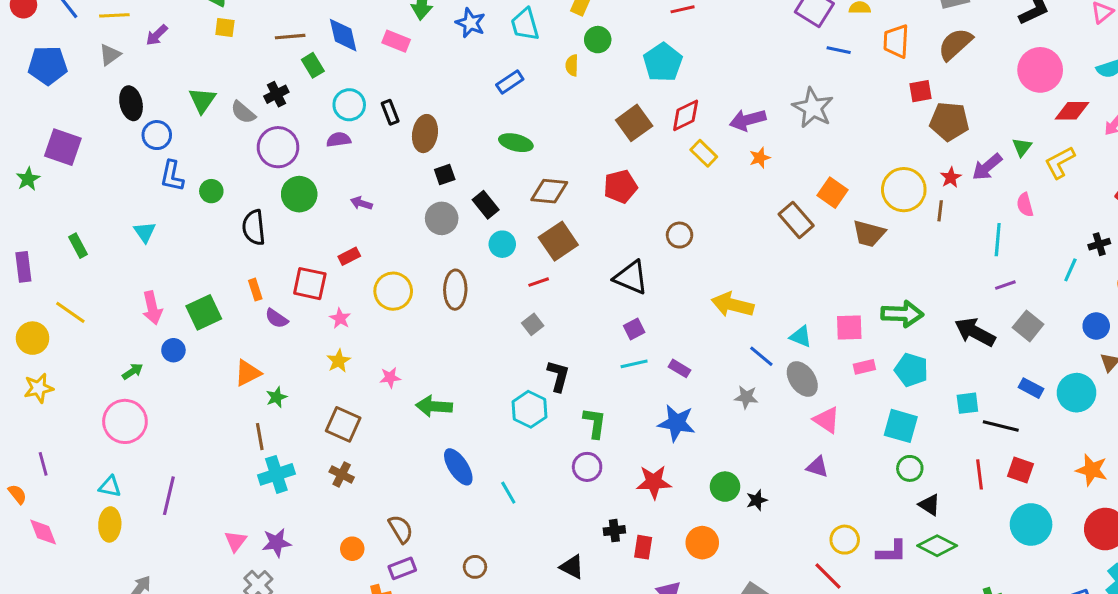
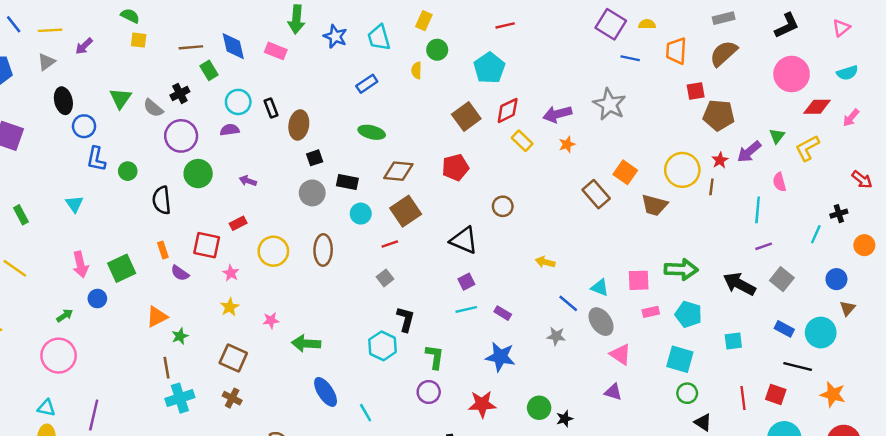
black rectangle: (486, 205) -> (347, 182), turned -40
yellow arrow: (733, 305) -> (545, 262), size x0.6
black line: (1001, 426) -> (798, 366), moved

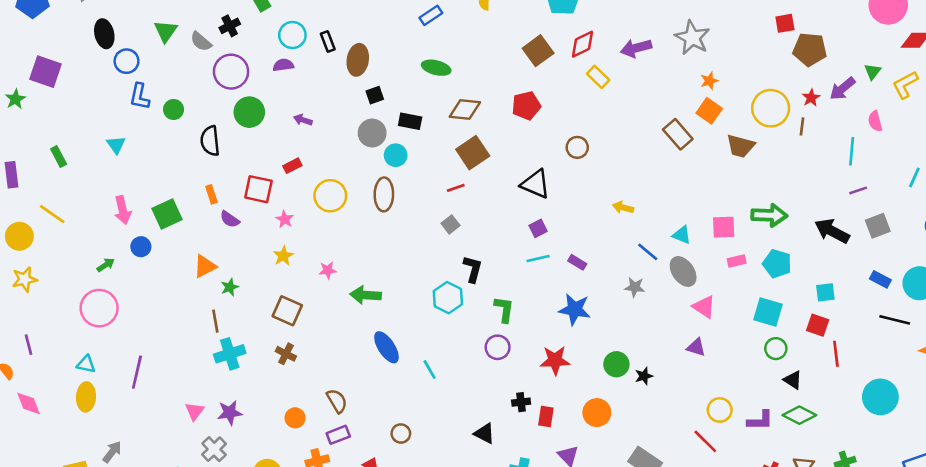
orange star: (567, 144) -> (709, 81), moved
cyan circle: (361, 214) -> (396, 155), moved
gray square: (782, 279) -> (878, 226), turned 30
red square: (776, 394) -> (818, 325), moved

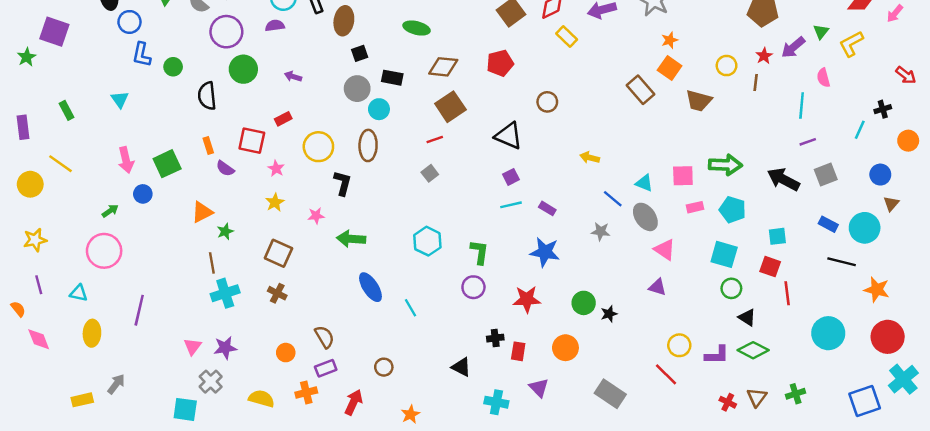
yellow circle: (771, 108) -> (727, 66), size x0.6
black L-shape: (473, 269) -> (343, 183), moved
yellow star: (25, 279) -> (35, 240), moved
cyan triangle: (86, 364) -> (79, 293), moved

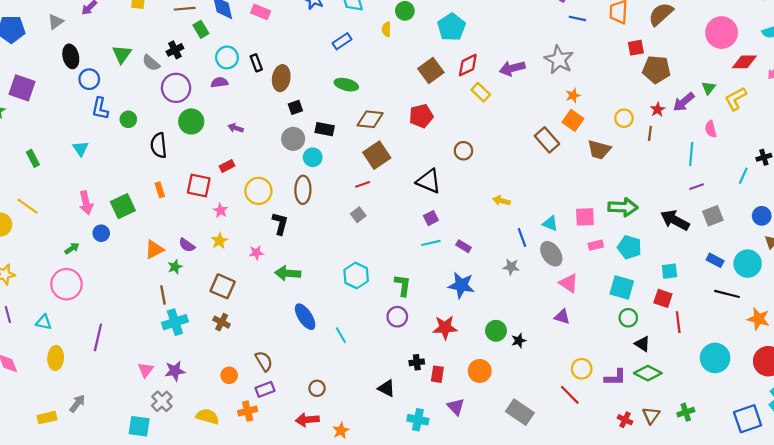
purple semicircle: (225, 168) -> (187, 245), moved
blue line: (613, 199) -> (522, 238), turned 30
red arrow: (354, 402) -> (307, 420), moved, turned -120

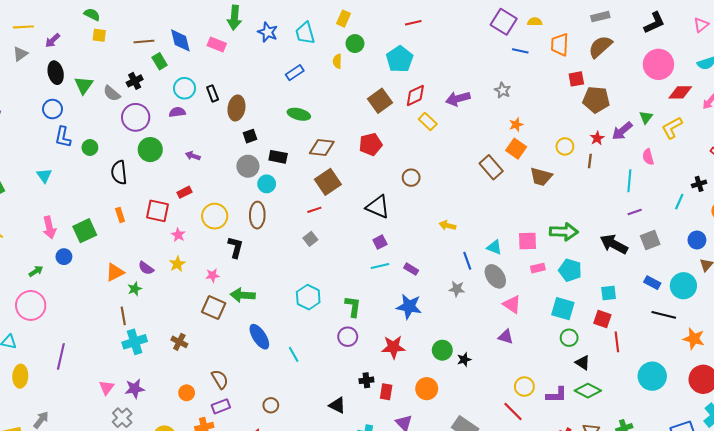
black ellipse: (71, 56) -> (56, 73), moved
gray star: (559, 60) -> (503, 90), size x0.6
brown square: (223, 286) -> (214, 308), moved

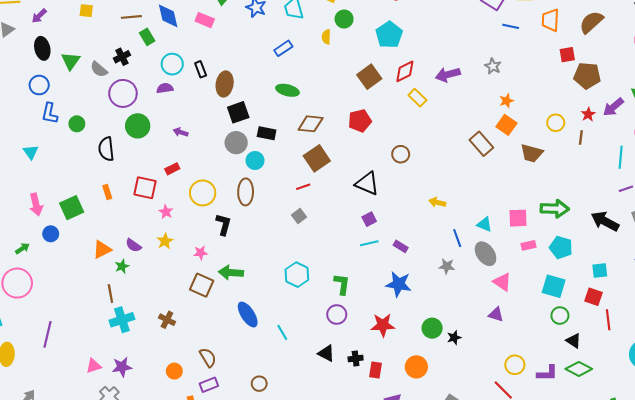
black square: (250, 136) -> (238, 112), size x1.5
pink triangle: (107, 388) -> (94, 366), turned 35
black triangle: (337, 405) -> (326, 353), moved

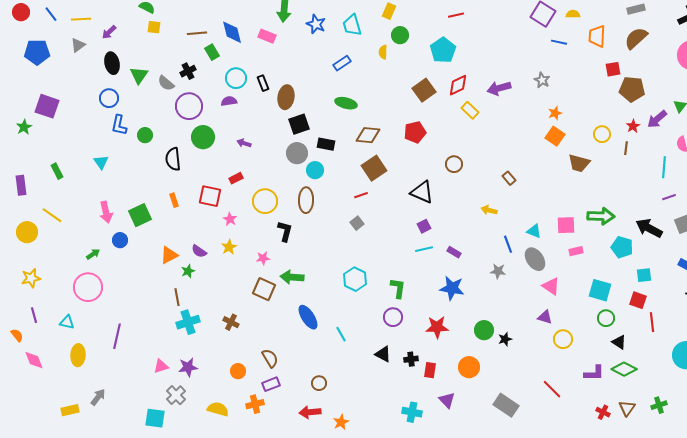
brown rectangle: (481, 144) -> (509, 178), moved, size x0.6
cyan pentagon: (561, 247) -> (622, 247), moved
yellow circle: (515, 365) -> (563, 339), moved

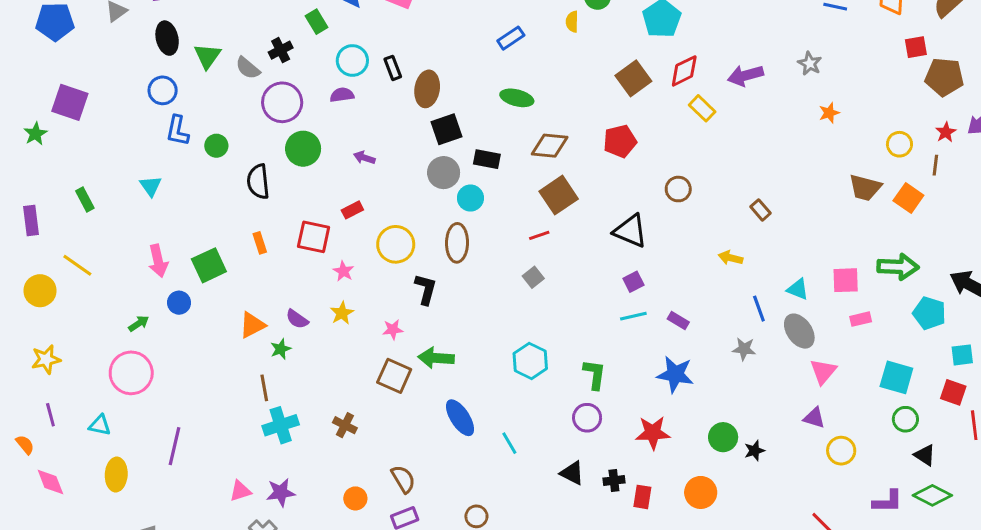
orange square: (555, 136) -> (908, 198), moved
pink triangle: (551, 286) -> (823, 371), turned 36

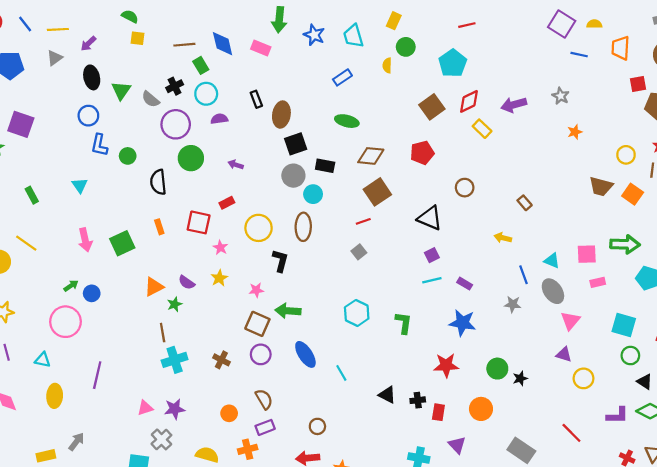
cyan circle: (352, 60) -> (206, 94), moved
blue circle: (179, 303) -> (92, 293), moved
purple circle: (587, 418) -> (261, 354), moved

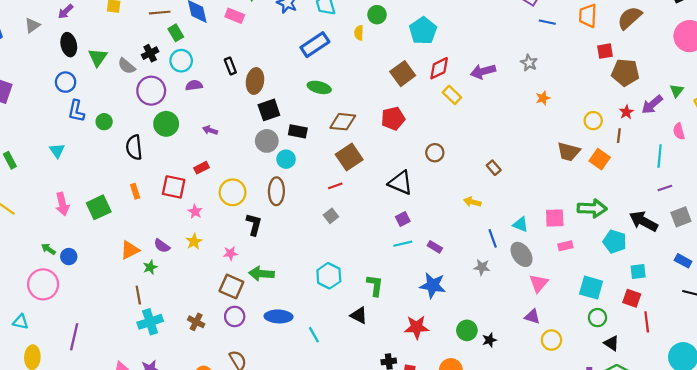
blue rectangle: (342, 77) -> (315, 45), size x1.5
green arrow: (71, 286) -> (48, 249), turned -112
blue ellipse: (305, 354) -> (279, 316), turned -55
black triangle: (387, 395) -> (359, 315), moved

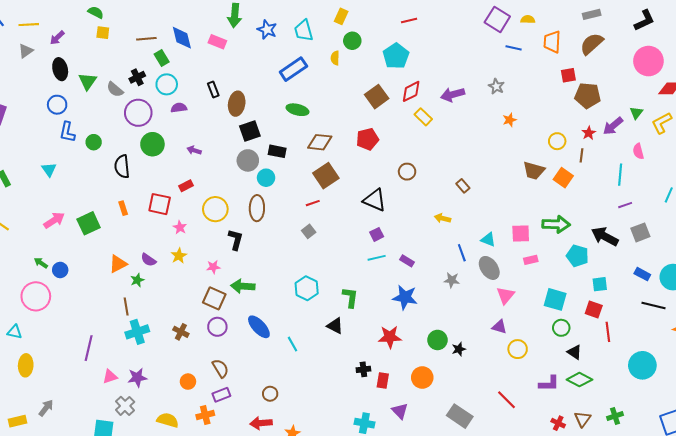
pink arrow: (62, 204) -> (54, 220), turned -110
blue ellipse: (279, 316) -> (259, 327), turned 45
purple line: (74, 337) -> (89, 348), moved

